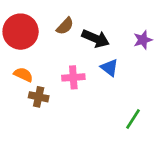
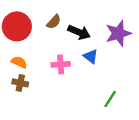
purple star: (143, 40) -> (118, 33), size x1.6
brown cross: (39, 97) -> (20, 83), moved

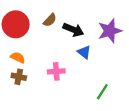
pink cross: (61, 64) -> (56, 71), moved

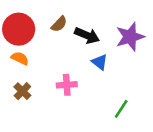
orange semicircle: (18, 58) -> (20, 58), moved
brown cross: (19, 77) -> (22, 91), turned 32

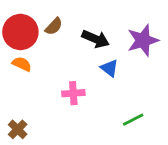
brown semicircle: (59, 24) -> (54, 26), moved
brown cross: (22, 91) -> (18, 129), moved
green line: (121, 109) -> (133, 120), turned 30

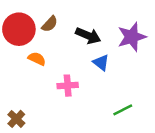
orange semicircle: (22, 64) -> (37, 59), moved

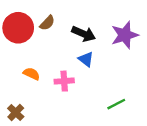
orange semicircle: (37, 59) -> (31, 74), moved
blue triangle: (101, 62) -> (86, 59), moved

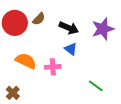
orange semicircle: (31, 74) -> (26, 61), size x1.5
green line: (116, 104) -> (96, 86), turned 63

